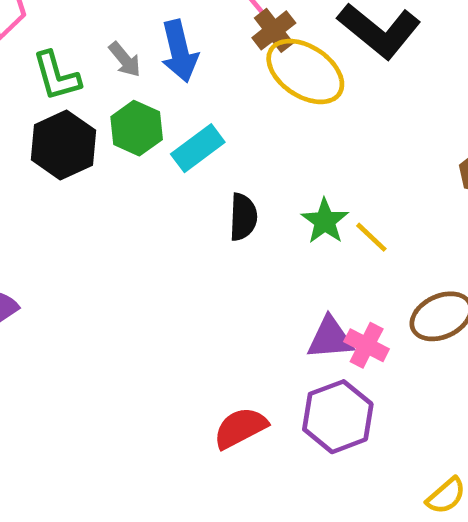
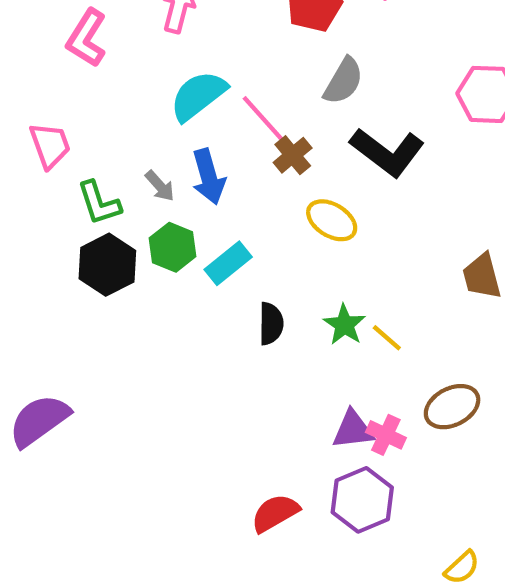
yellow ellipse: (305, 71) -> (332, 220), moved, size x0.7

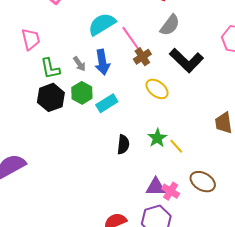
black semicircle: (271, 324) -> (123, 144), moved
brown ellipse: (452, 407) -> (203, 182), turned 50

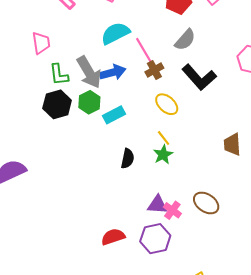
blue arrow: (102, 62) -> (113, 72), turned -100
gray arrow: (79, 64) -> (89, 72), size x2.0
yellow line: (176, 146) -> (164, 138), moved

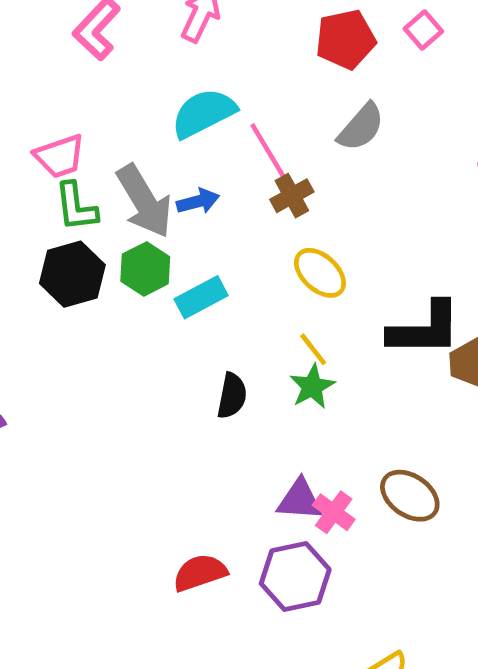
pink trapezoid: (41, 43) -> (60, 156), moved, turned 80
blue arrow: (113, 72) -> (198, 201), size x0.7
black L-shape: (199, 77) -> (425, 329), moved, turned -48

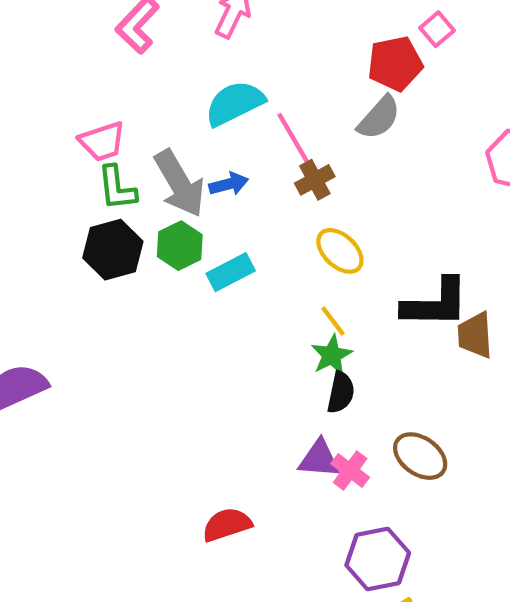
red pentagon: (346, 39) -> (395, 64), moved
black semicircle: (232, 396) -> (341, 392), moved
purple hexagon: (295, 576) -> (378, 559), moved

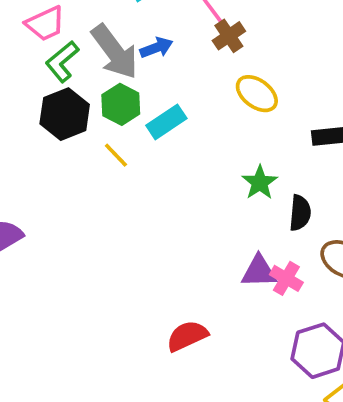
green L-shape: (117, 188) -> (62, 61), turned 63
yellow line: (333, 321) -> (116, 155), moved
black semicircle: (341, 392) -> (300, 213), moved

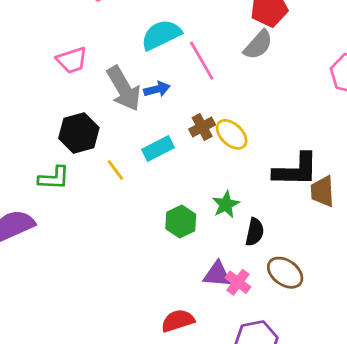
brown cross: (229, 36) -> (202, 127), moved
green L-shape: (62, 61) -> (54, 178), moved, turned -144
green hexagon: (121, 104) -> (181, 221), moved
red semicircle: (187, 336) -> (178, 321), moved

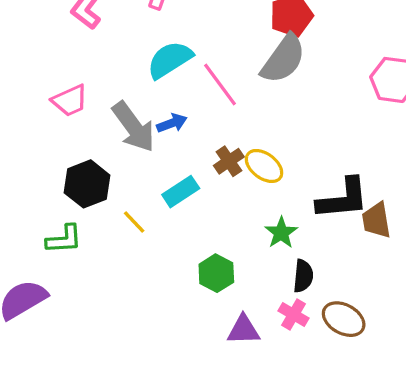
gray semicircle: (258, 45) -> (283, 59), size x1.4
green star: (226, 204) -> (281, 233), moved
purple triangle: (217, 274) -> (243, 330), moved
pink cross: (238, 282) -> (293, 314), moved

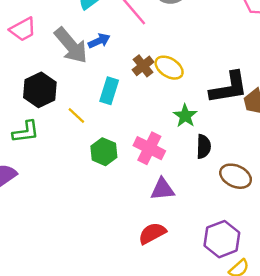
cyan rectangle: (181, 192) -> (109, 91), turned -35
green hexagon: (216, 273) -> (104, 152), moved
pink cross: (293, 314) -> (149, 148), moved, size x1.4

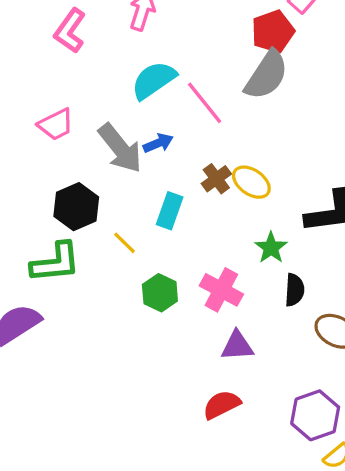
green L-shape: (26, 132) -> (56, 263), size x1.4

